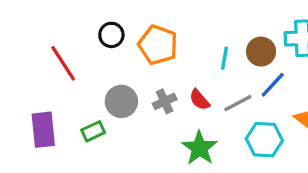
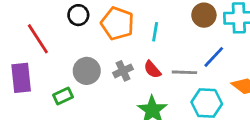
brown circle: (261, 52) -> (204, 15), moved
cyan line: (224, 58) -> (155, 32), moved
gray line: (238, 103) -> (184, 72), turned 30
purple rectangle: (43, 130) -> (21, 78), moved

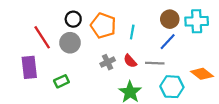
blue line: (214, 57) -> (168, 42), moved
gray circle: (87, 71) -> (70, 43), moved

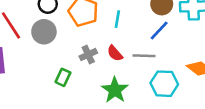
green rectangle: (61, 81) -> (63, 77), moved, turned -40

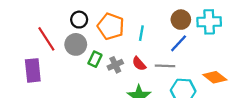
green rectangle: (63, 77) -> (95, 59), moved

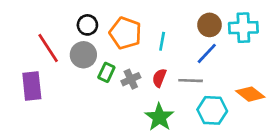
red semicircle: (139, 64) -> (159, 78), turned 63

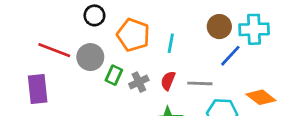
black circle: (87, 25) -> (94, 15), moved
red line: (48, 48) -> (54, 50), turned -36
blue line: (207, 53) -> (230, 56), moved

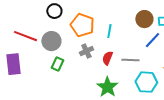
green rectangle: (114, 75) -> (57, 64), moved
gray cross: (139, 82) -> (86, 51), moved

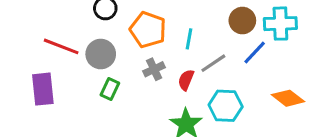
gray line: (130, 60) -> (213, 63), moved, turned -36
cyan hexagon: (146, 82) -> (226, 106), moved

